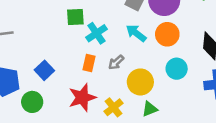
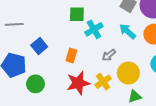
orange rectangle: (89, 63) -> (71, 55), moved
blue square: (44, 70) -> (39, 46), moved
yellow cross: (114, 107) -> (103, 82), moved

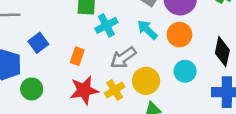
gray arrow: (109, 55) -> (123, 58), size x1.5

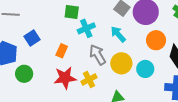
orange circle: (179, 35) -> (156, 40), moved
gray arrow: (123, 58) -> (98, 55), turned 90
yellow circle: (146, 81) -> (121, 63), moved

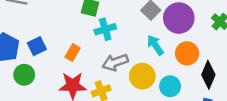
cyan arrow: (118, 34) -> (155, 45), moved
blue square: (32, 38) -> (37, 46), moved
gray arrow: (98, 55) -> (115, 62), turned -85

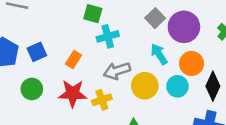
green circle: (24, 75) -> (32, 89), moved
cyan circle: (170, 86) -> (177, 86), moved

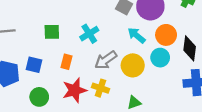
green square: (93, 14) -> (52, 32), moved
blue square: (37, 52) -> (34, 65), turned -35
yellow cross: (102, 100) -> (100, 88), turned -35

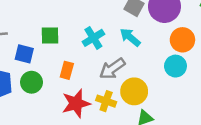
cyan arrow: (137, 35) -> (130, 37), moved
blue square: (34, 65) -> (24, 54), moved
yellow circle: (133, 65) -> (134, 91), moved
green circle: (39, 97) -> (31, 82), moved

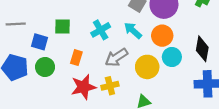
orange circle: (182, 40) -> (162, 36), moved
yellow circle: (134, 91) -> (147, 67), moved
yellow cross: (106, 101) -> (110, 86), turned -35

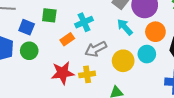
cyan arrow: (133, 30) -> (125, 27), moved
orange circle: (162, 36) -> (155, 32), moved
orange rectangle: (76, 58) -> (67, 39), moved, turned 32

